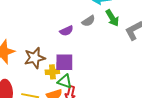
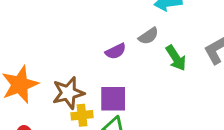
green arrow: (112, 18) -> (176, 58), moved
yellow cross: (52, 72) -> (82, 115), moved

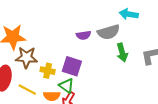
gray semicircle: (148, 36) -> (109, 32), size x1.5
brown star: (68, 93) -> (26, 57), moved

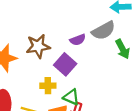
brown star: (26, 57) -> (38, 46), moved
purple square: (72, 66) -> (65, 64), moved, turned 36

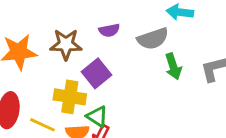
purple semicircle: (78, 40) -> (109, 30), moved
yellow cross: (48, 86) -> (70, 97), size x1.5

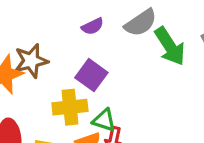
brown star: (66, 44) -> (31, 61), moved
green arrow: (173, 66) -> (170, 46), size x1.4

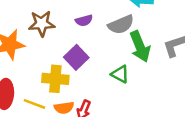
brown star: (31, 61) -> (42, 24), moved
green triangle: (104, 120) -> (120, 74), moved

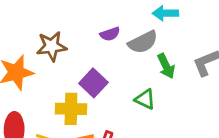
purple semicircle: (84, 20) -> (110, 34), moved
green arrow: (140, 46) -> (166, 66), size x0.7

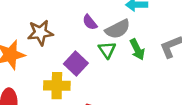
purple semicircle: (110, 34) -> (90, 22), turned 70
green triangle: (145, 99) -> (107, 50), moved, turned 30

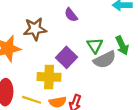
purple semicircle: (90, 22) -> (71, 15), moved
gray semicircle: (118, 29) -> (105, 60), moved

